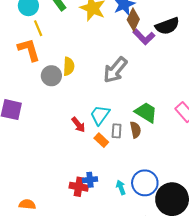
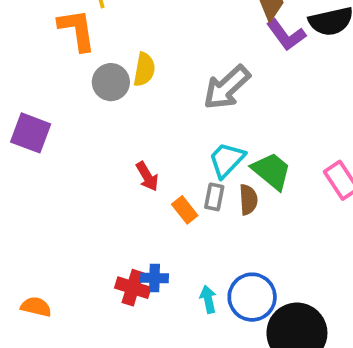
cyan trapezoid: (100, 115) -> (227, 160), moved

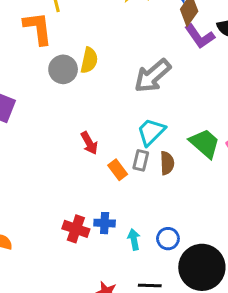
green trapezoid: (272, 171) -> (205, 143), moved
blue cross: (155, 278) -> (105, 223), moved
blue circle: (252, 297) -> (168, 239), size x0.6

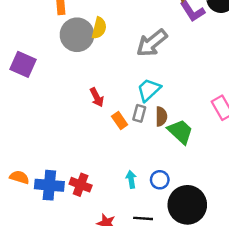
gray circle: (63, 69) -> (77, 35), size x1.4
green trapezoid: (205, 143) -> (180, 132), moved
blue cross: (105, 223) -> (49, 185), moved, size x1.6
red cross: (76, 229) -> (81, 185), moved

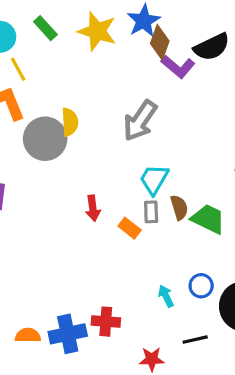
red arrow: (97, 97) -> (93, 208), turned 36

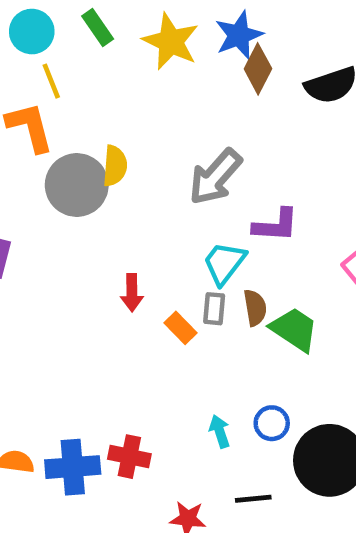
purple L-shape: (178, 67) -> (276, 225), moved, turned -44

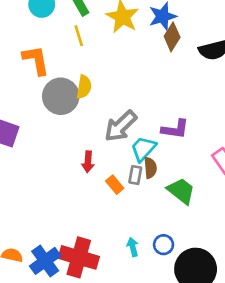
yellow line: (51, 81) -> (79, 36), moved
gray arrow: (215, 177) -> (121, 126), moved
brown semicircle: (255, 308) -> (150, 168), moved
red cross: (129, 457) -> (79, 257), size x1.6
blue cross: (73, 467) -> (45, 261), turned -36

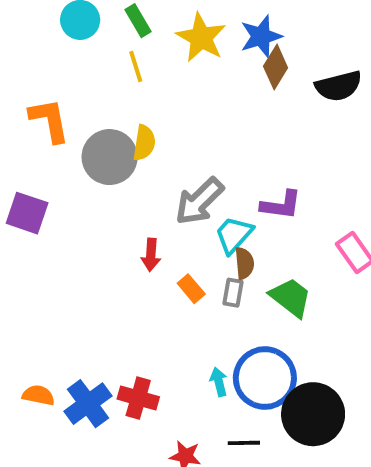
orange L-shape: (36, 60) -> (49, 120), moved
gray rectangle: (135, 175) -> (233, 293), moved
blue circle: (164, 245) -> (265, 378), size x2.0
red cross: (79, 257) -> (138, 398), size x0.7

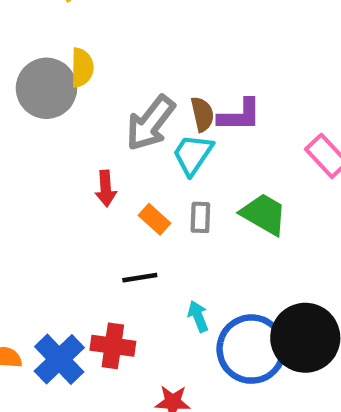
brown semicircle: (244, 263) -> (202, 114), moved
blue circle: (265, 378) -> (251, 349), moved
black line: (244, 443) -> (140, 278), moved

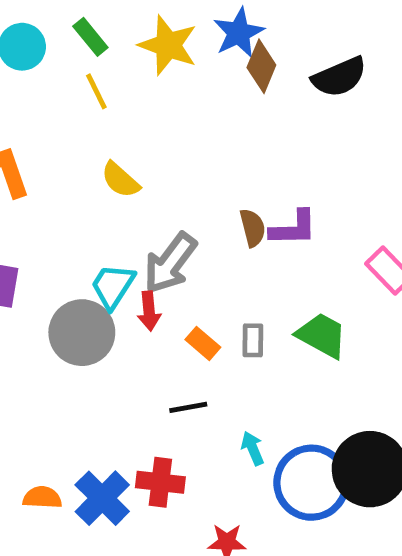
yellow semicircle: (82, 68) -> (120, 180), turned 132
gray circle: (46, 88) -> (82, 333), moved
gray arrow: (150, 123) -> (170, 263), moved
cyan trapezoid: (193, 154) -> (113, 286), moved

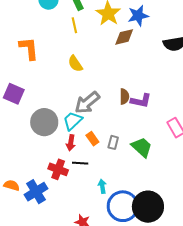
brown diamond: (261, 66) -> (124, 37), moved, turned 40
cyan trapezoid: (113, 286) -> (73, 121), moved
red arrow: (149, 311) -> (71, 143), moved
red cross: (160, 482) -> (58, 169), moved

